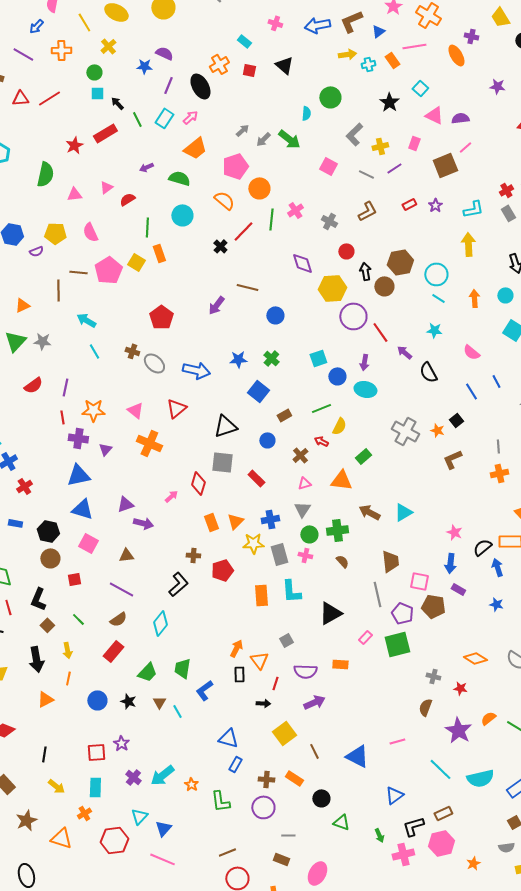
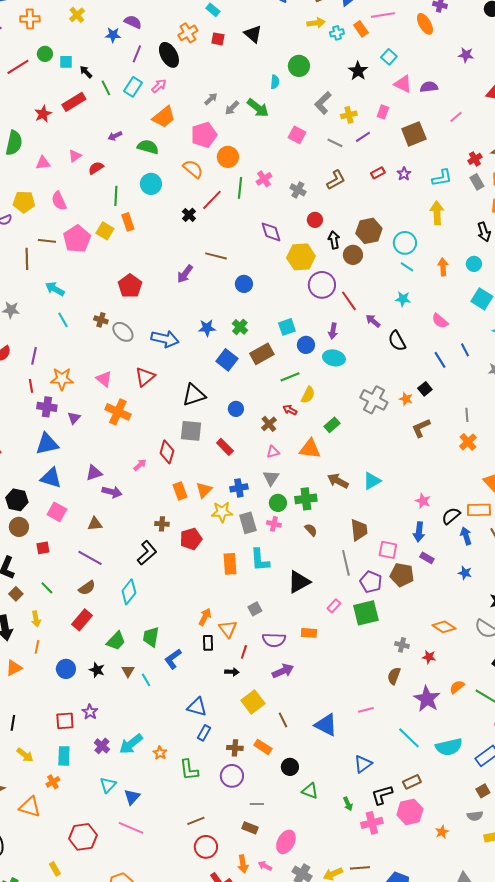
green circle: (94, 72) -> (45, 54), moved
pink line: (465, 147) -> (456, 117), moved
brown rectangle: (284, 415) -> (262, 354), moved, size x1.6
orange cross: (499, 473) -> (468, 442), turned -30
red hexagon: (114, 840) -> (83, 837), moved

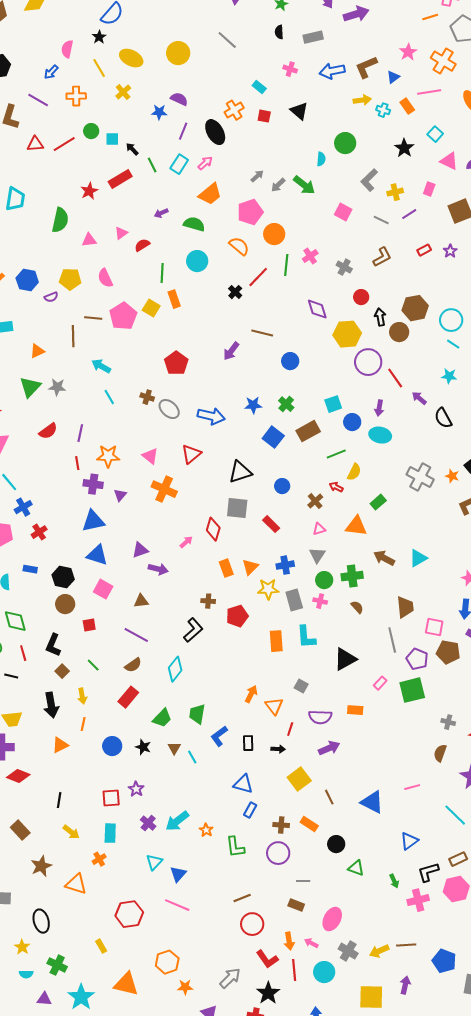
cyan cross: (337, 33) -> (383, 110), turned 32
gray square: (255, 609) -> (301, 686), turned -32
black rectangle: (208, 643) -> (248, 743), moved

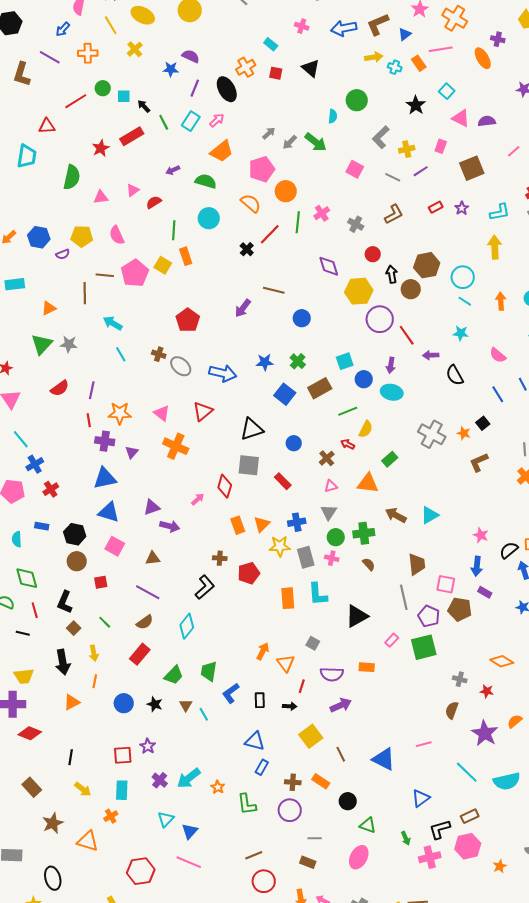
red triangle: (35, 144) -> (47, 126), moved
purple arrow: (419, 398) -> (431, 355), turned -42
pink ellipse: (332, 919) -> (359, 857), moved

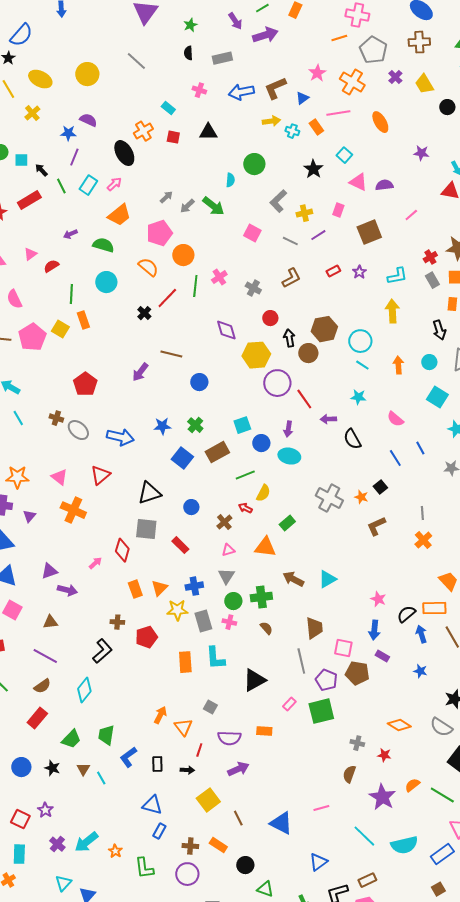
purple cross: (498, 39) -> (395, 77), moved, turned 32
black triangle: (311, 68) -> (208, 132), turned -42
purple line: (195, 88) -> (74, 157), moved
red square: (123, 755) -> (20, 819), turned 30

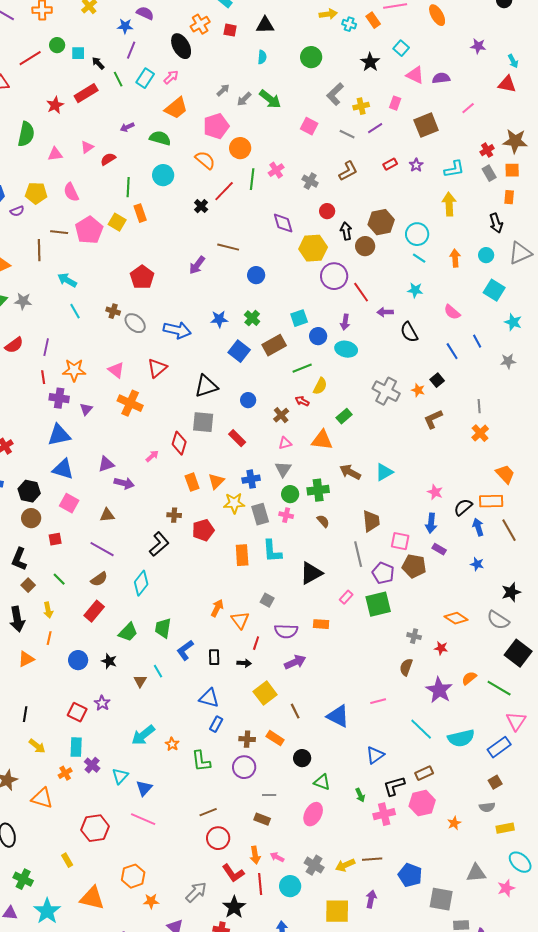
cyan semicircle: (230, 180) -> (262, 57), moved
brown triangle: (83, 769) -> (140, 681), moved
purple cross: (57, 844) -> (92, 765), moved

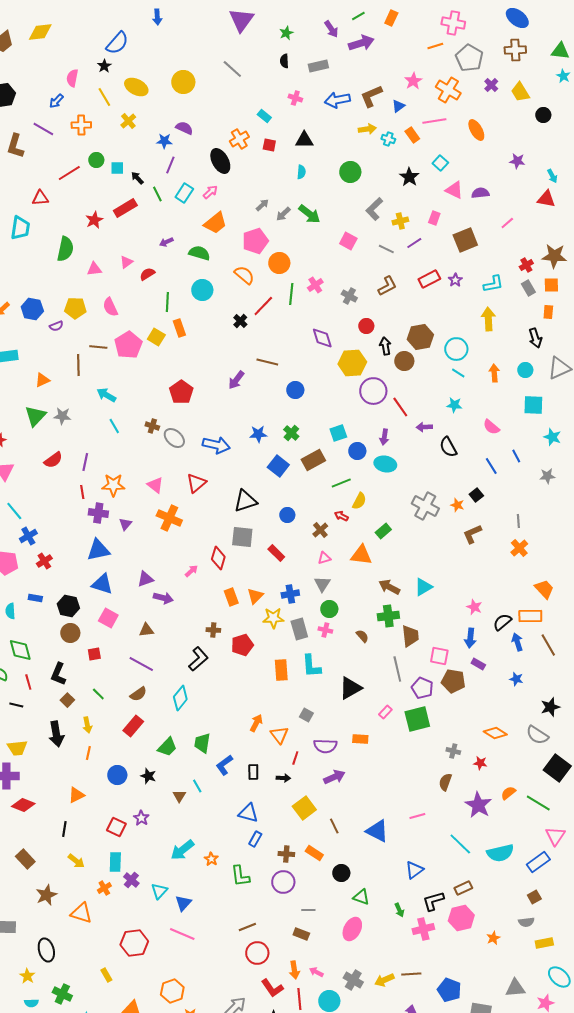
red rectangle: (390, 164) -> (429, 279), size x1.5
cyan square: (494, 290) -> (533, 405), turned -30
green cross: (318, 490) -> (388, 616), moved
orange triangle: (26, 659) -> (76, 795), moved

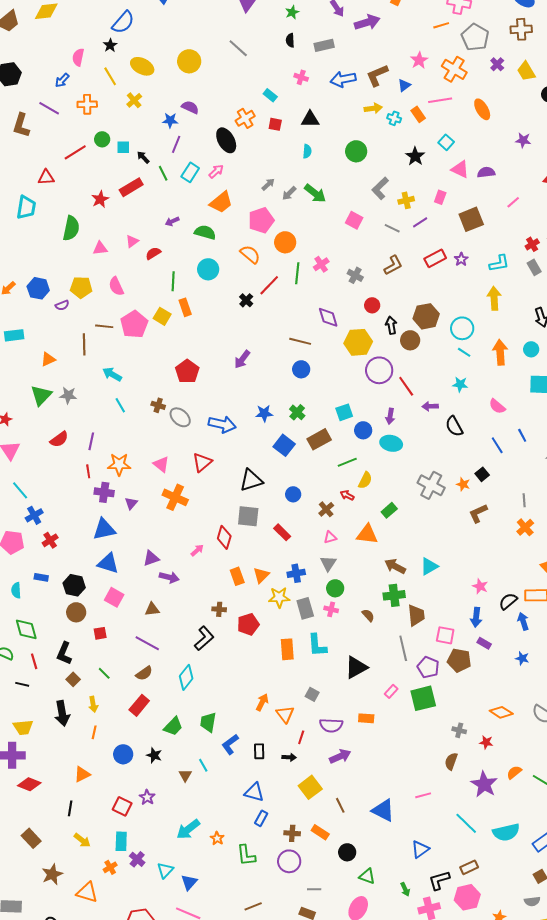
brown line: (267, 362) -> (300, 341), moved
orange arrow: (494, 373) -> (500, 352), size x1.4

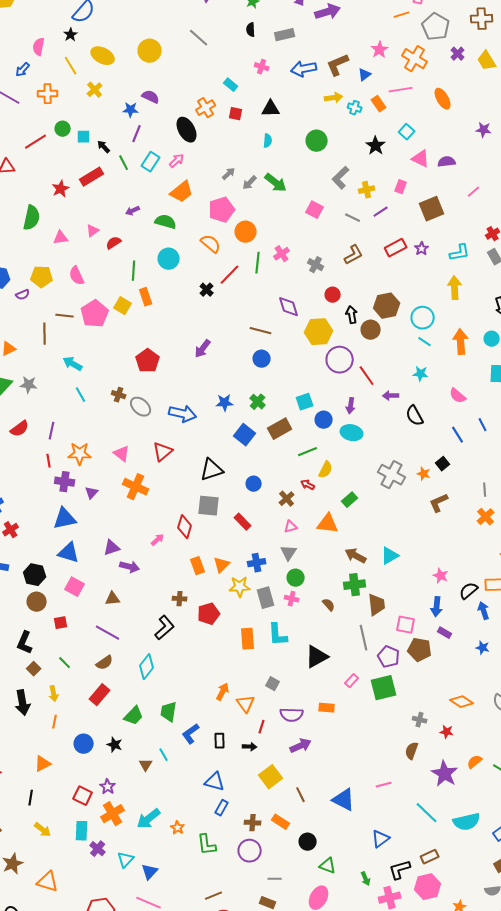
orange cross: (110, 867) -> (113, 814), moved, size x1.6

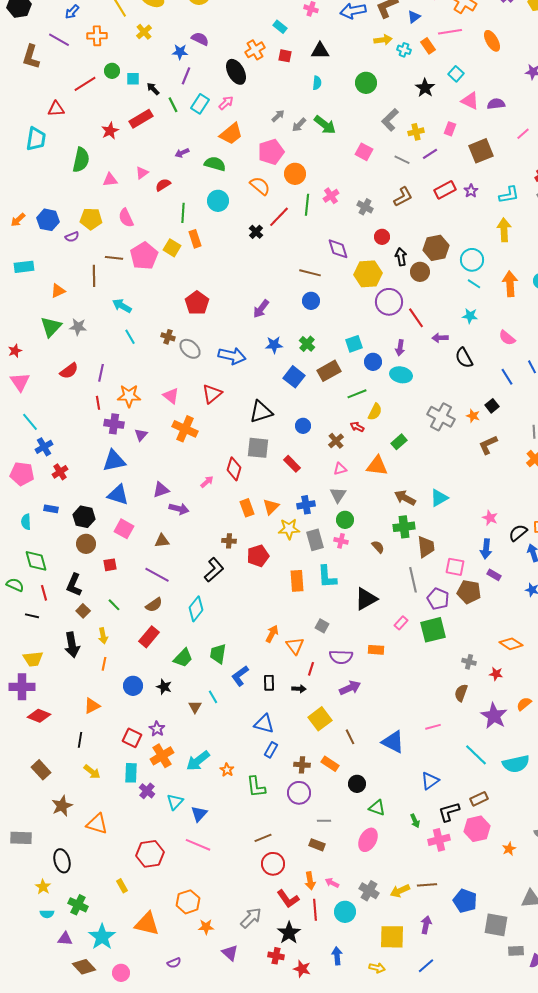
purple arrow: (203, 349) -> (261, 309), moved

